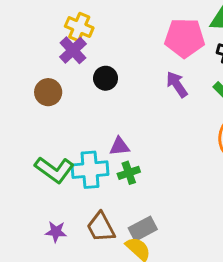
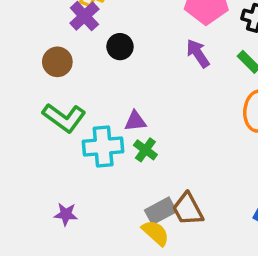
green L-shape: (54, 170) -> (64, 118), moved
green cross: (129, 173) -> (145, 150), turned -35
brown trapezoid: (101, 227) -> (188, 209), moved

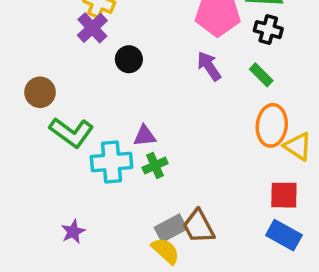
brown circle: (57, 62) -> (40, 92), moved
green cross: (145, 150) -> (155, 165), turned 30
purple star: (66, 214) -> (73, 232), turned -30

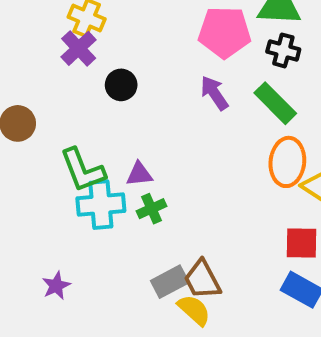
green rectangle: (261, 75) -> (275, 103), size x1.5
green L-shape: (71, 132) -> (83, 170), moved, turned 33
yellow semicircle: (165, 251) -> (194, 310), moved

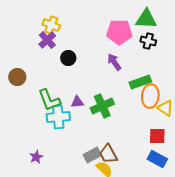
green rectangle: (275, 103) -> (140, 82), moved, turned -65
green cross: (152, 209) -> (102, 106), moved, size x1.6

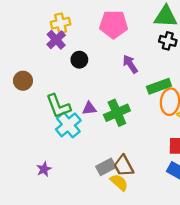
yellow cross: (51, 25) -> (61, 23), turned -36
pink pentagon: (119, 32) -> (114, 24), moved
cyan cross: (58, 117) -> (68, 125), turned -35

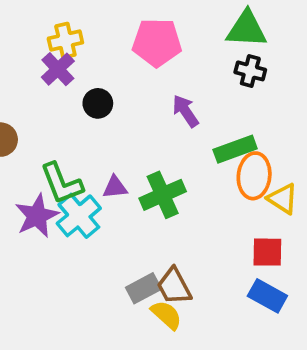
purple star: (44, 169) -> (37, 216), moved, size x1.6

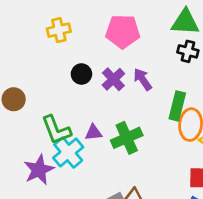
purple cross: (58, 69) -> (113, 79), moved
green rectangle: (235, 149) -> (177, 106), turned -56
purple star: (37, 216) -> (39, 170), moved

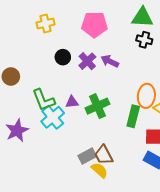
purple arrow: (143, 79) -> (110, 61), turned -30
green rectangle: (177, 106) -> (133, 116), moved
purple star: (39, 170) -> (17, 131), moved

